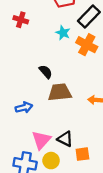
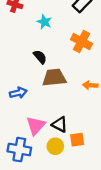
cyan star: (63, 33) -> (44, 22), moved
orange cross: (87, 45) -> (81, 42), moved
yellow circle: (51, 161) -> (55, 146), moved

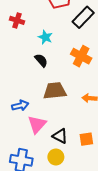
black semicircle: (40, 57) -> (41, 60), moved
pink triangle: (36, 126) -> (37, 124), moved
orange square: (77, 140) -> (86, 139), moved

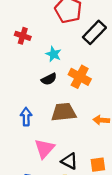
orange cross: (81, 56) -> (80, 77), moved
black semicircle: (41, 60) -> (49, 79), turned 104
blue arrow: (20, 106) -> (26, 117), moved, turned -77

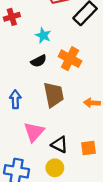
red cross: (23, 36) -> (12, 17), turned -35
brown trapezoid: (64, 112) -> (54, 95), turned 85

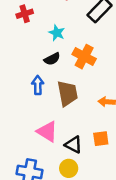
blue arrow: (15, 99) -> (38, 85), moved
pink triangle: (34, 132) -> (47, 131), turned -40
orange square: (89, 148) -> (101, 139), moved

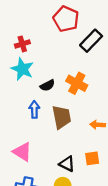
cyan star: (57, 33) -> (22, 69), moved, size x1.5
pink triangle: (47, 131) -> (22, 152), moved

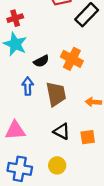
pink triangle: (22, 152) -> (15, 130), turned -36
black triangle: (67, 164) -> (62, 131), moved

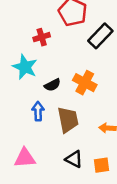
red cross: (15, 18) -> (42, 37), moved

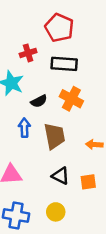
black rectangle: (100, 36) -> (64, 64), moved, turned 50

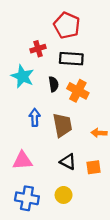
black semicircle: (39, 101) -> (54, 84), moved, turned -72

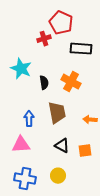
red cross: (38, 49) -> (44, 39), moved
black rectangle: (71, 59) -> (81, 49), moved
black semicircle: (54, 84) -> (44, 83), moved
blue arrow: (35, 117) -> (29, 119), moved

